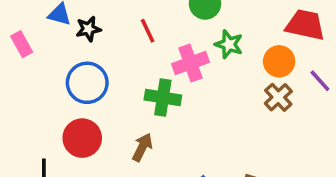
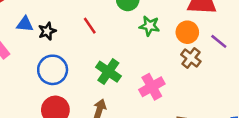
pink cross: (191, 63) -> (152, 87), moved
green cross: (163, 98) -> (108, 72), turned 35

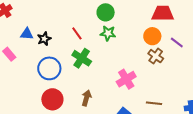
green star: (149, 26) -> (108, 33), moved
green cross: (108, 72) -> (82, 58), moved

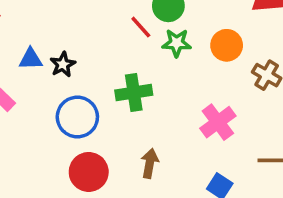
red line: (77, 33) -> (141, 27), moved
orange circle: (152, 36) -> (227, 45), moved
green cross: (82, 58) -> (134, 93), turned -36

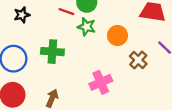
red line: (141, 27) -> (66, 12), turned -42
black star: (63, 64) -> (22, 15), moved

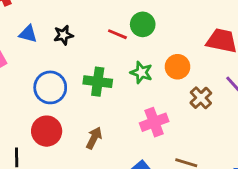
green star: (86, 27) -> (141, 72), moved

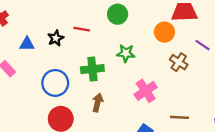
red line: (117, 34) -> (82, 29), moved
orange circle: (178, 67) -> (164, 32), moved
brown arrow: (94, 138) -> (98, 103), moved

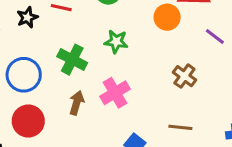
brown cross: (179, 62) -> (184, 76), moved
green cross: (92, 69) -> (72, 60), turned 30
pink cross: (146, 91) -> (115, 93), moved

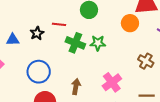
green cross: (72, 60) -> (75, 43), moved
pink cross: (115, 93) -> (112, 82), moved

